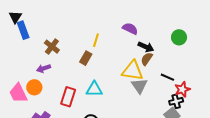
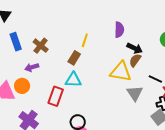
purple semicircle: (130, 29) -> (119, 30), turned 63
blue rectangle: (23, 30) -> (16, 42), moved
gray triangle: (139, 86) -> (135, 93), moved
cyan triangle: (94, 89) -> (73, 80), moved

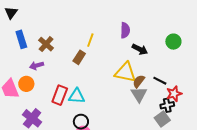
brown semicircle: (135, 60) -> (139, 81), moved
cyan triangle: (73, 80) -> (77, 96), moved

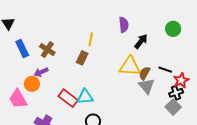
black arrow: (140, 49) -> (141, 41), turned -70
orange circle: (26, 84) -> (32, 84), moved
red rectangle: (60, 95) -> (68, 98), turned -66

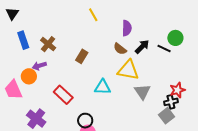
yellow line: (91, 39) -> (93, 15), moved, turned -48
black line: (165, 70) -> (164, 49), moved
brown semicircle: (144, 73) -> (120, 49), moved, turned -88
cyan triangle: (85, 97) -> (103, 87), moved

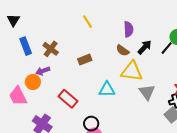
yellow line: (93, 15) -> (87, 22), moved
black line: (164, 49) -> (167, 48), turned -72
brown rectangle: (82, 56) -> (85, 60), turned 40

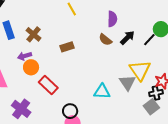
yellow triangle: (132, 71) -> (140, 70), moved, turned 45
orange circle: (33, 82) -> (31, 67), moved
cyan triangle: (107, 89) -> (102, 92), moved

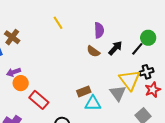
brown cross: (34, 34) -> (12, 37), moved
brown rectangle: (67, 47) -> (84, 91), moved
black cross: (156, 93) -> (147, 72), moved

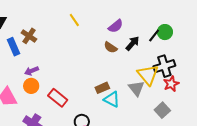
purple semicircle: (99, 30) -> (116, 26), turned 56
black line: (137, 49) -> (154, 35), moved
black cross: (147, 72) -> (164, 66), size x1.5
orange circle: (21, 83) -> (31, 86), moved
cyan triangle: (93, 103) -> (112, 99), turned 30

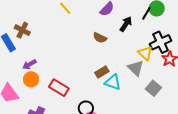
brown semicircle: (111, 47) -> (100, 38), moved
yellow triangle: (148, 75) -> (145, 53), size x0.7
gray square: (162, 110) -> (153, 88), moved

